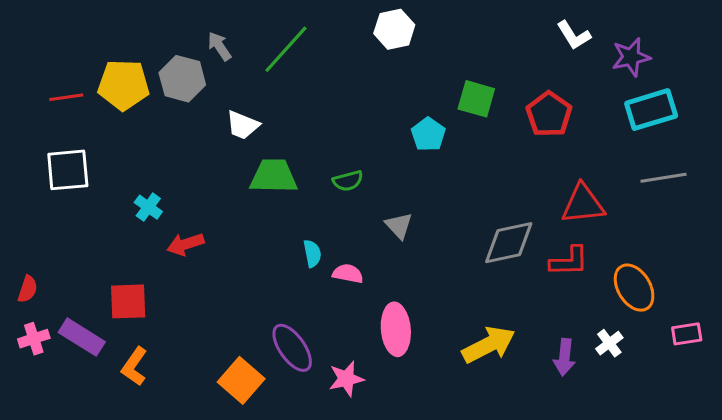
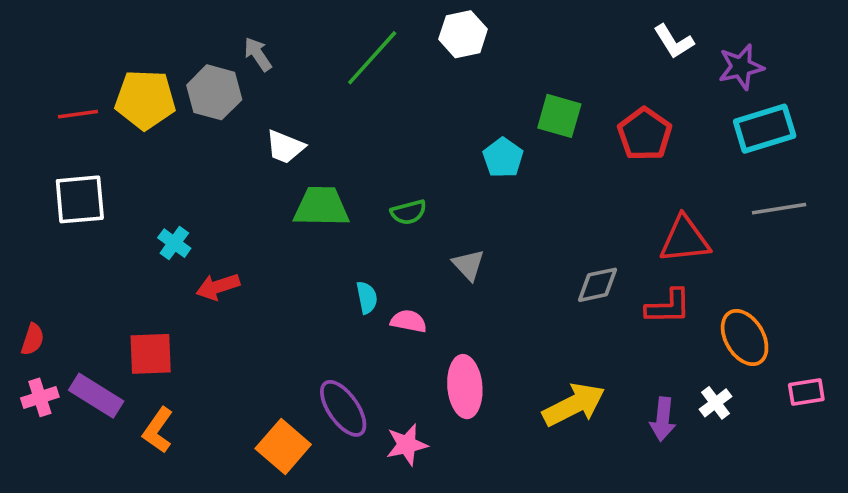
green line: (286, 49) -> (372, 58), moved
gray diamond: (509, 243) -> (597, 285), size x0.7

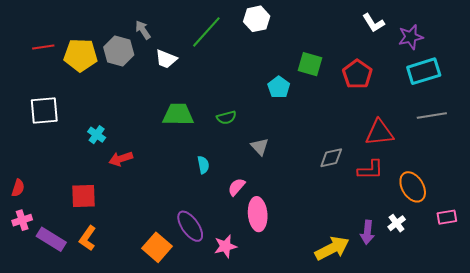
red line: (78, 114) -> (43, 47), moved
white trapezoid: (285, 147) -> (166, 59), moved
pink semicircle: (409, 321) -> (237, 187), moved, turned -60
purple rectangle: (96, 396) -> (51, 239), moved
yellow arrow: (574, 405) -> (332, 248), moved

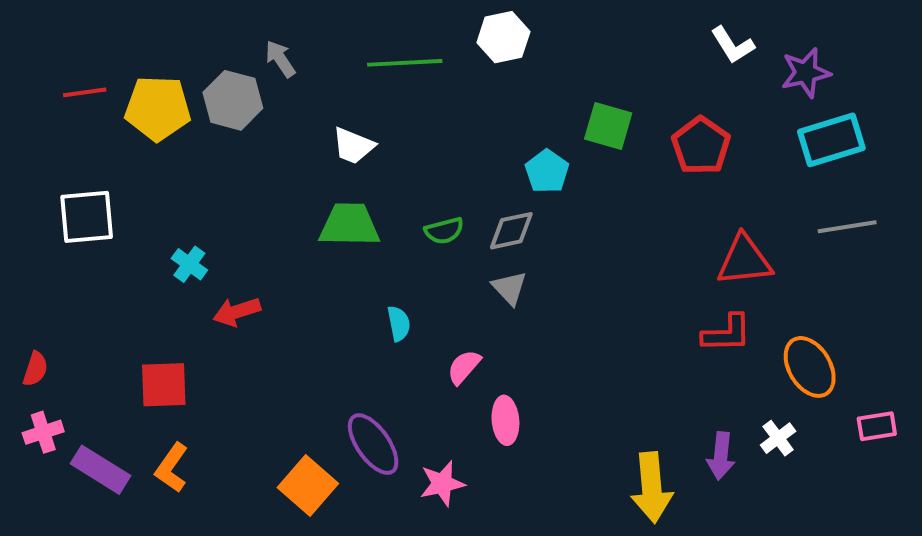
green line: (206, 32) -> (405, 63), turned 45
white trapezoid: (166, 59) -> (353, 146), moved
gray diamond: (331, 158) -> (511, 231), moved
pink ellipse: (258, 214) -> (505, 420), size x0.7
yellow arrow: (332, 248) -> (652, 487), turned 112

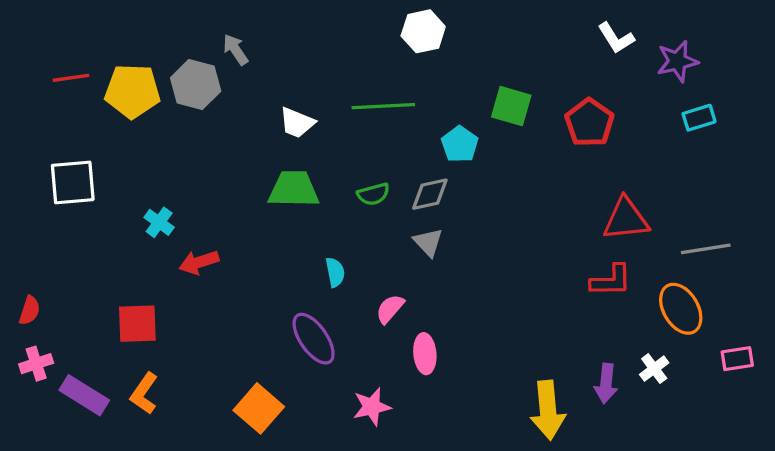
green line: (405, 63) -> (383, 106), moved
cyan rectangle: (831, 140) -> (699, 118), size x0.6
gray line: (847, 227) -> (706, 249), moved
purple ellipse: (373, 444) -> (314, 339), moved

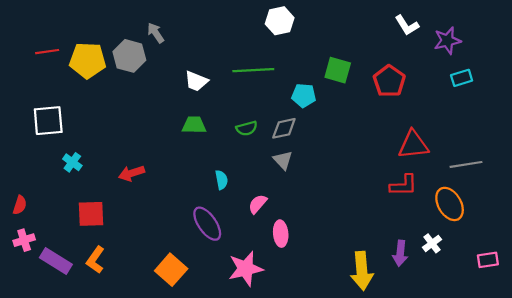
cyan pentagon: (460, 144) -> (304, 95), turned -30
green trapezoid: (294, 189) -> (194, 125), size x0.7
cyan cross: (159, 222) -> (72, 162), moved
pink rectangle: (737, 359) -> (488, 260), moved
pink star: (372, 407) -> (246, 269), size x1.4

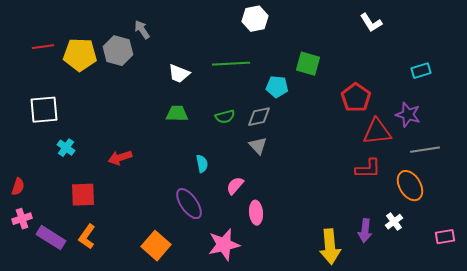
purple star: (447, 41) -> (408, 115), moved, turned 30
red pentagon: (389, 81) -> (356, 98), moved

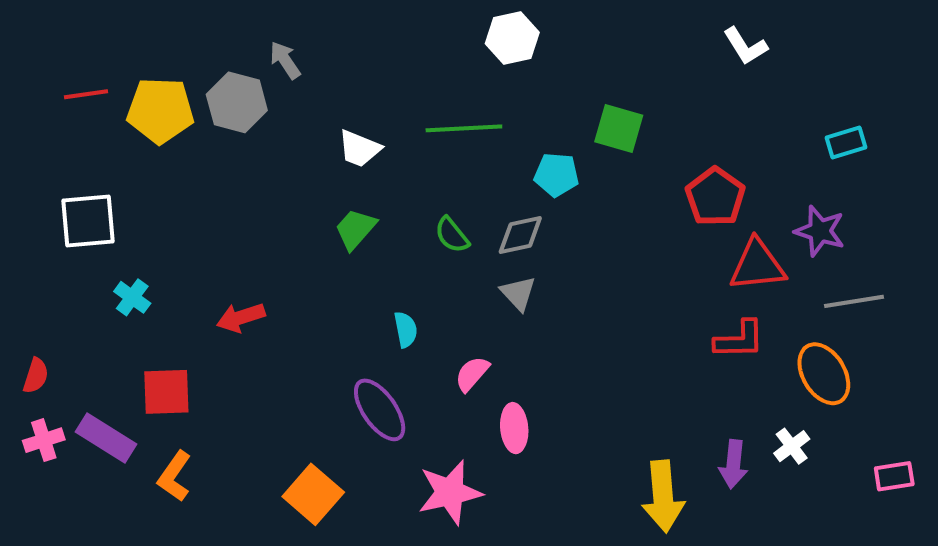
green trapezoid: (177, 114) -> (355, 229), turned -50
green semicircle: (225, 117) -> (452, 235), turned 66
purple rectangle: (51, 238) -> (106, 438), moved

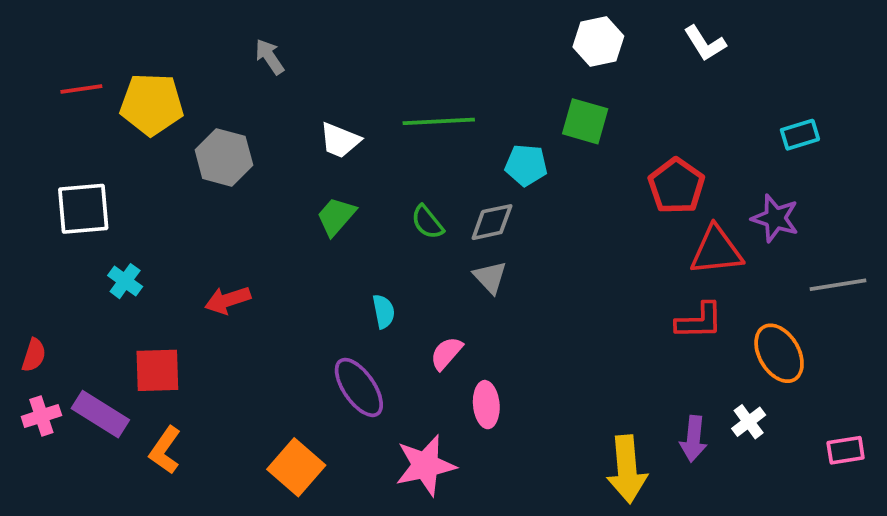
white hexagon: (512, 38) -> (598, 41), moved
gray hexagon: (237, 102) -> (224, 157), moved
gray line: (854, 301) -> (838, 285), moved

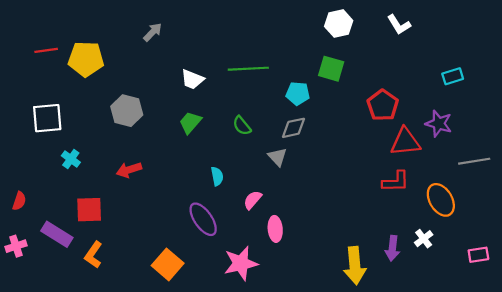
gray arrow: (270, 57) -> (153, 32), turned 78
gray hexagon: (224, 157) -> (127, 111), moved
gray diamond: (492, 222) -> (293, 128), moved
pink cross: (41, 416) -> (16, 246), moved

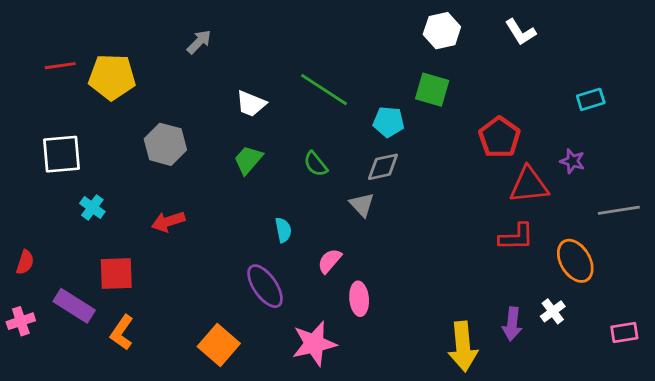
green line: (248, 69) -> (324, 90), turned 36
purple star: (439, 124) -> (572, 161), size x0.7

